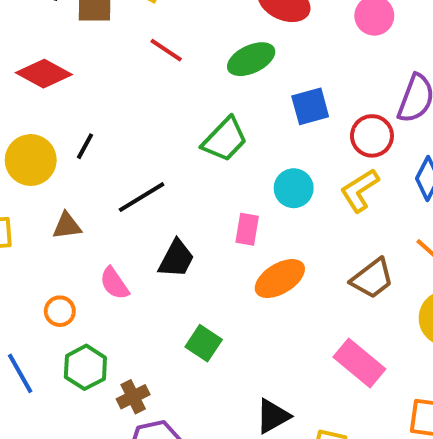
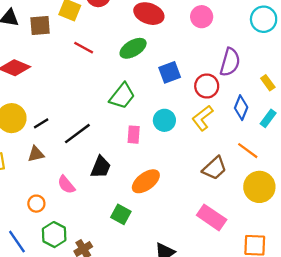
black line: (85, 146) -> (41, 123), moved, turned 35
pink rectangle: (247, 229) -> (134, 135), moved
orange ellipse: (280, 279) -> (146, 181), moved

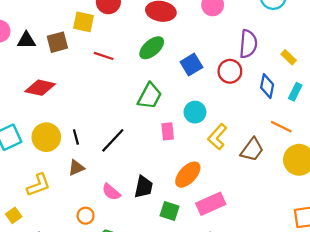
yellow L-shape: (203, 118) -> (217, 137), moved
black line: (41, 123) -> (76, 137), turned -63
black trapezoid: (101, 167) -> (144, 187), moved
pink rectangle: (212, 217) -> (211, 204), moved, turned -48

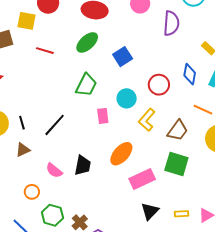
purple semicircle: (248, 44) -> (171, 23), moved
red circle: (230, 71) -> (159, 85), moved
green square: (169, 211) -> (176, 164), moved, size x1.4

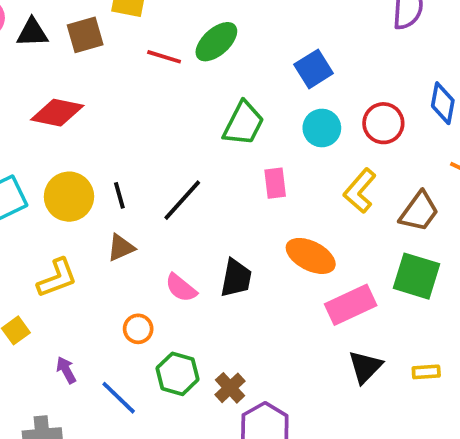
green ellipse: (87, 42) -> (216, 42), moved
cyan circle: (127, 98) -> (322, 128), moved
orange ellipse: (121, 154) -> (311, 256), turned 75

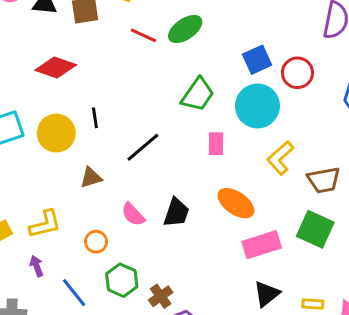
red circle: (383, 123) -> (297, 73), moved
cyan circle: (322, 128) -> (257, 106), size x1.5
black line: (119, 195) -> (95, 118), moved
brown trapezoid: (419, 212) -> (324, 180), turned 36
yellow L-shape: (57, 278) -> (45, 224), moved

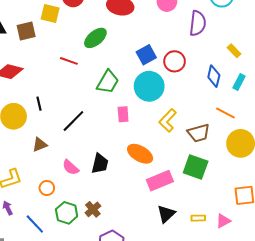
red line: (143, 35) -> (69, 61), moved
brown cross: (161, 296) -> (93, 209), moved

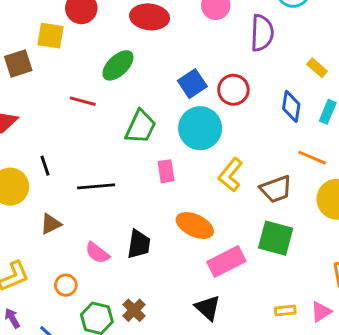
black line: (73, 121) -> (96, 186), turned 45
black triangle: (166, 214) -> (208, 308), moved, turned -30

